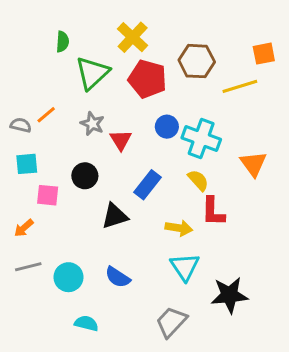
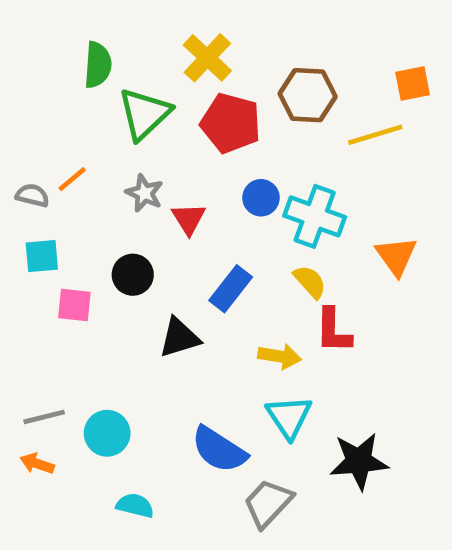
green semicircle: (63, 42) -> (98, 65), size x1.4
orange arrow: (24, 228) -> (37, 464), moved, turned 60
blue semicircle: (118, 277) -> (219, 450), moved, size x1.4

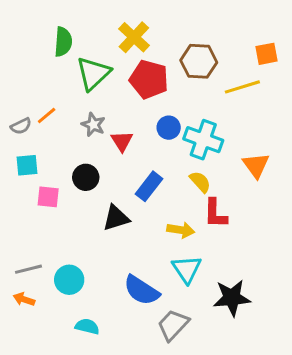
gray semicircle: (32, 195) -> (21, 126), turned 140

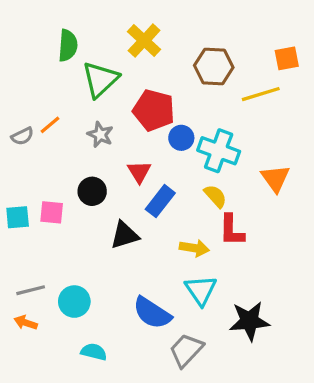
red pentagon: (149, 79) -> (154, 110), moved
red triangle: (122, 141) -> (139, 172), moved
cyan square: (27, 165) -> (18, 217), moved

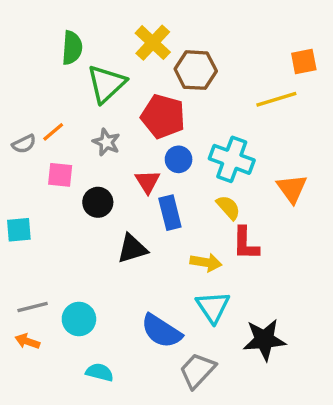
brown hexagon: (214, 66) -> (196, 70), moved
blue circle: (181, 138) -> (179, 159), moved
blue rectangle: (160, 201) -> (170, 213), turned -52
pink square: (52, 212) -> (60, 175), moved

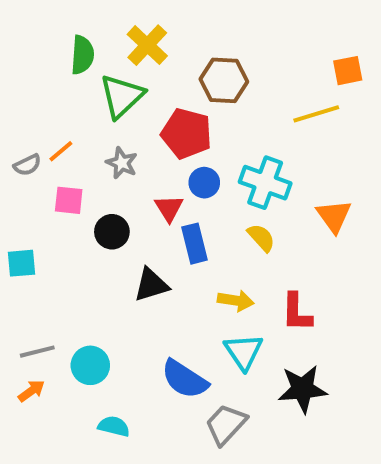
yellow cross: (153, 43) -> (147, 45), moved
red L-shape: (245, 243) -> (297, 312), moved
orange arrow: (27, 341) -> (31, 391), turned 125

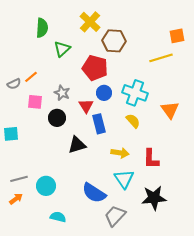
yellow cross: (147, 45) -> (90, 22), moved
green triangle: (122, 96) -> (62, 49), size x0.7
gray star: (122, 163) -> (62, 93), moved

